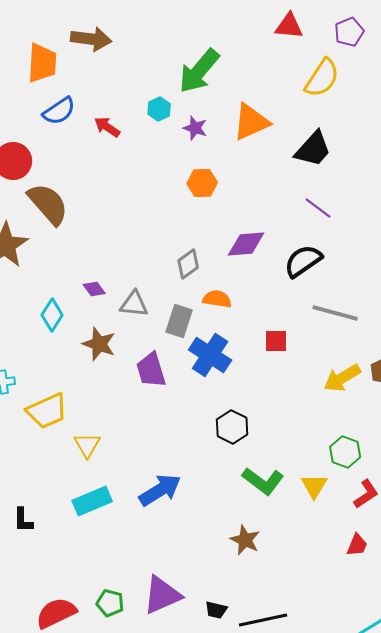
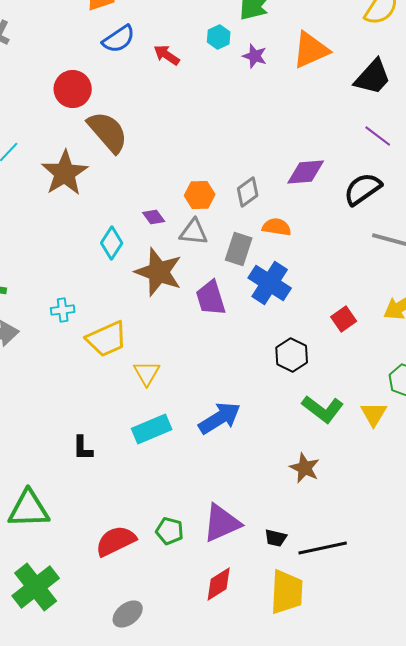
orange hexagon: (202, 183) -> (200, 195), moved
red square: (276, 341) -> (344, 319), moved, turned -35
brown star: (99, 344) -> (159, 272), size x1.4

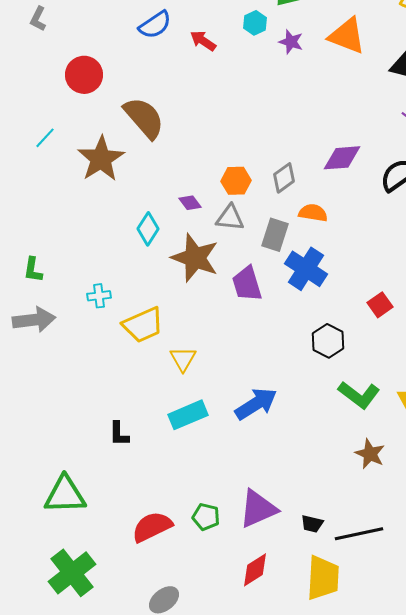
orange triangle: (311, 50) -> (347, 36), turned 45
red circle: (73, 89) -> (84, 75), moved
brown star: (305, 468) -> (370, 454), moved

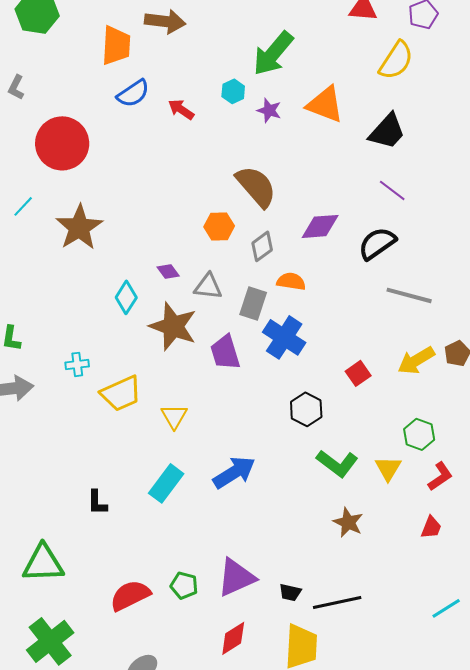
red circle: (84, 75) -> (62, 143), size x1.4
brown semicircle: (144, 118) -> (256, 186), moved
orange hexagon: (236, 181) -> (219, 226), moved
yellow triangle: (183, 359) -> (174, 416), moved
cyan rectangle: (188, 415) -> (166, 483), turned -30

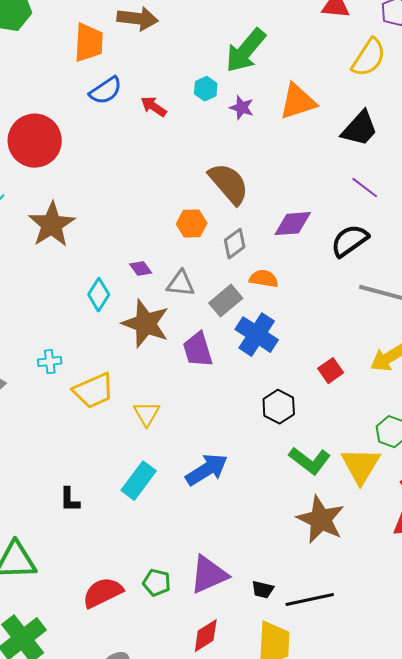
orange triangle: (325, 104) -> (298, 102), turned -39
gray rectangle: (253, 303) -> (226, 301), turned 32
yellow triangle: (388, 468) -> (361, 466), size x1.5
brown star: (348, 522) -> (321, 520), size x1.6

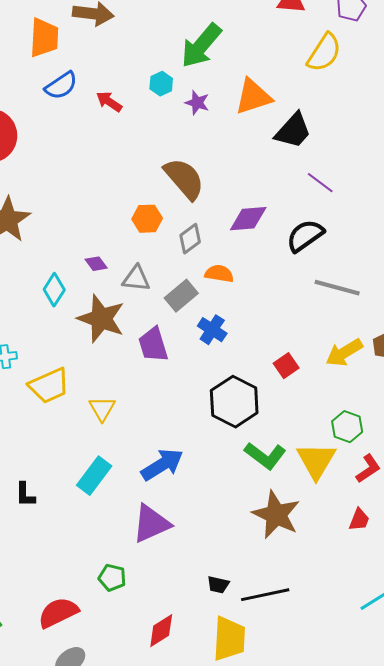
black trapezoid: (360, 129) -> (293, 131), moved
blue cross: (257, 335) -> (212, 330), size x0.7
black hexagon: (279, 407) -> (234, 402), size x1.5
purple triangle: (209, 575) -> (151, 524), moved
red semicircle: (103, 593) -> (58, 613), moved

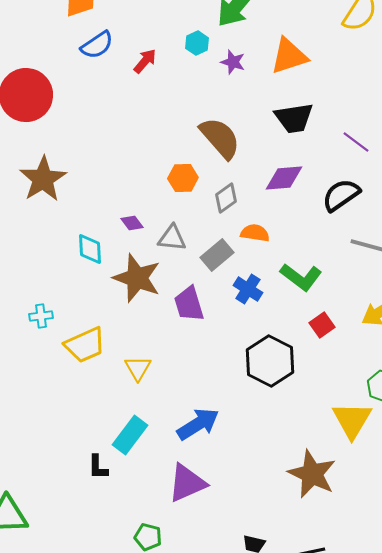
red arrow: (109, 102) -> (145, 61), turned 96
black trapezoid: (293, 131) -> (294, 118), moved, turned 39
cyan diamond: (54, 290) -> (90, 249), turned -36
green L-shape: (265, 456) -> (301, 277), moved
black L-shape: (25, 495) -> (98, 467), moved

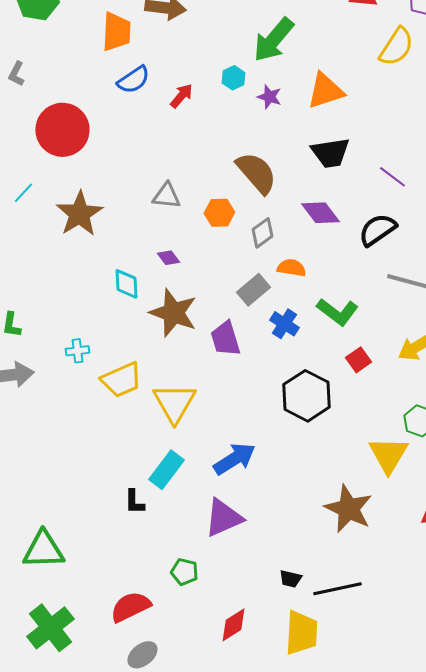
purple diamond: (284, 178) -> (320, 213), turned 57
gray triangle: (172, 238) -> (166, 196), moved
yellow triangle: (138, 368) -> (174, 403), size x1.6

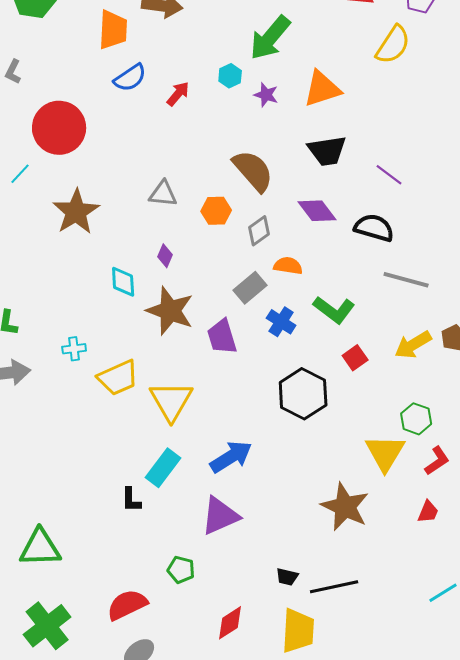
cyan line: (23, 193) -> (20, 174), moved
black semicircle: (377, 230) -> (374, 228), turned 51
purple diamond: (168, 258) -> (165, 256), turned 60

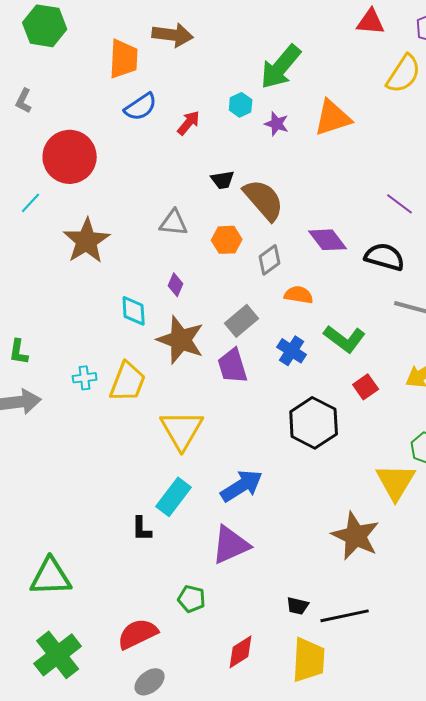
black trapezoid: (327, 151) -> (223, 180), moved, size x0.6
gray rectangle: (250, 288) -> (242, 321), moved
yellow trapezoid: (118, 378) -> (128, 382), moved, turned -45

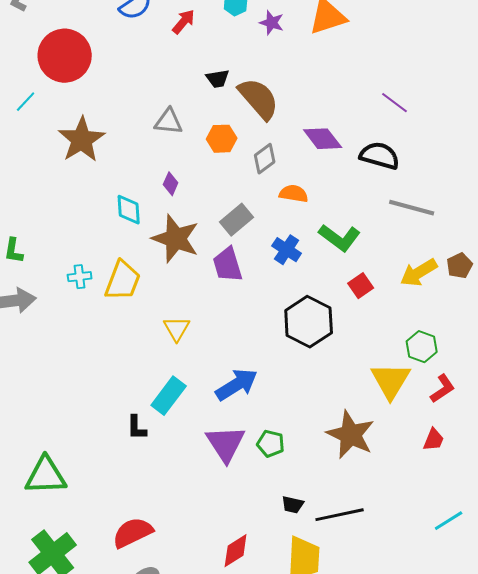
yellow triangle: (182, 430) -> (177, 329), size x0.6
purple triangle: (231, 545) -> (226, 444), turned -39
green pentagon: (192, 599) -> (271, 444), moved

